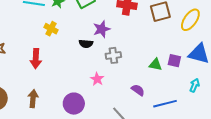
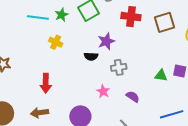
red arrow: (36, 59) -> (46, 83), moved
purple semicircle: (138, 90) -> (133, 97), moved
brown arrow: (33, 99) -> (40, 113), turned -102

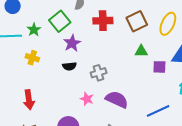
purple star: (106, 41) -> (72, 43), moved
green triangle: (161, 75) -> (141, 51), moved
purple semicircle: (133, 97) -> (117, 100), size x1.6

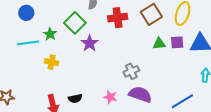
black semicircle: (69, 66) -> (75, 98), moved
purple square: (159, 67) -> (177, 42), moved
gray cross: (99, 73) -> (131, 71), moved

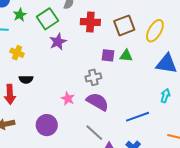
green star: (50, 34) -> (20, 15), moved
purple square: (177, 42) -> (108, 55), moved
black semicircle: (75, 98) -> (26, 79), moved

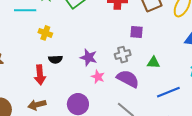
purple star: (58, 42) -> (89, 57), moved, turned -30
green triangle: (126, 56) -> (153, 63), moved

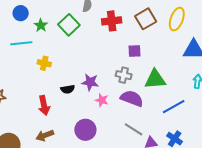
gray cross: (123, 55) -> (124, 75), turned 35
black semicircle: (55, 59) -> (68, 89), moved
green triangle: (153, 63) -> (155, 79), size x1.6

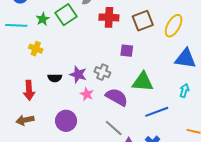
green star: (41, 25) -> (43, 19), moved
gray cross: (124, 75) -> (102, 72), moved

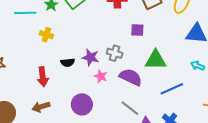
cyan arrow: (184, 91) -> (198, 66), turned -80

